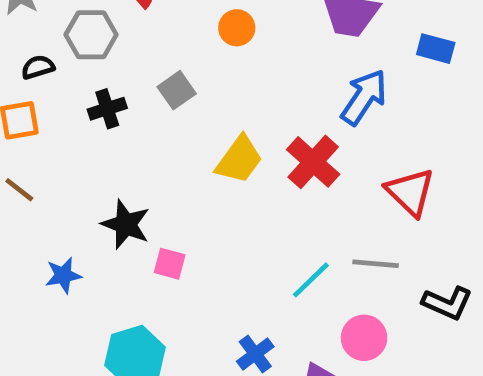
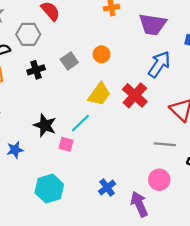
orange circle: (237, 28) -> (102, 54), moved
cyan line: (311, 280) -> (80, 123), moved

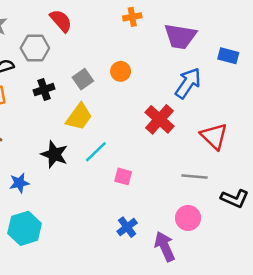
yellow trapezoid: (99, 94) -> (79, 117), moved
pink square: (66, 144) -> (123, 176), moved
cyan hexagon: (49, 189) -> (25, 228), moved

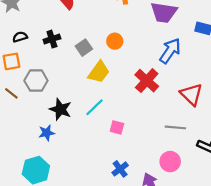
gray hexagon: (35, 48) -> (36, 81), moved
black cross: (44, 90) -> (52, 39), moved
yellow trapezoid: (79, 117) -> (99, 72), moved
blue star: (19, 183) -> (47, 133), moved

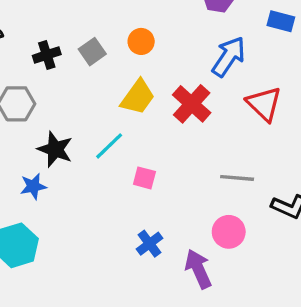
black cross: (52, 39) -> (47, 55), moved
yellow trapezoid: (99, 72) -> (138, 97), moved
red triangle: (191, 94) -> (264, 104), moved

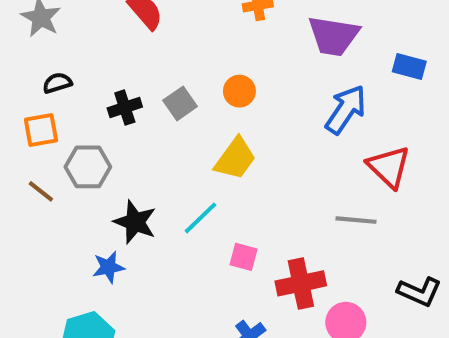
red cross: (192, 104) -> (301, 283), moved, turned 36
gray line: (237, 178) -> (356, 220), moved

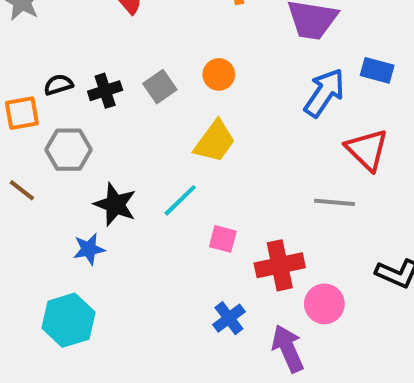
blue rectangle: (409, 67) -> (377, 70), moved
black semicircle: (57, 83) -> (58, 85), moved
brown line: (41, 191) -> (22, 190), moved

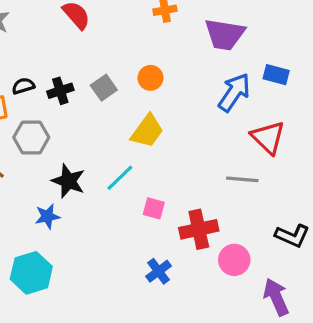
purple arrow: (288, 349) -> (276, 297), moved

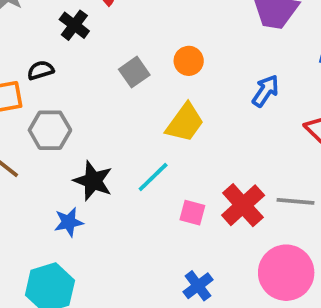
black cross: (60, 91) -> (74, 25), moved, turned -35
blue arrow: (234, 92) -> (266, 91), moved, size x0.7
gray line: (242, 179) -> (296, 201), moved
red cross: (199, 229) -> (243, 205), moved, turned -30
pink circle: (234, 260) -> (286, 273), size x1.5

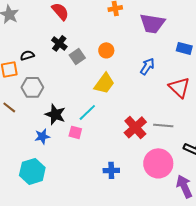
black cross: (74, 25) -> (59, 43), moved
pink square: (192, 213) -> (75, 132), moved
blue cross: (198, 286) -> (111, 170), turned 35

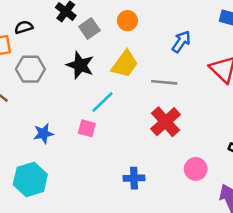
black star: (55, 114) -> (80, 65), moved
gray line: (163, 125) -> (164, 82), moved
pink circle: (158, 163) -> (196, 169), size x0.6

